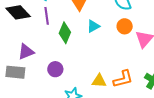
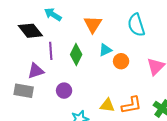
purple line: (47, 16) -> (51, 51), moved
orange circle: (125, 26) -> (121, 61), moved

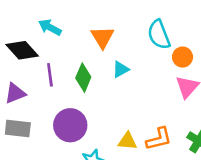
orange circle: (121, 61) -> (183, 57), moved
purple triangle: (36, 71) -> (15, 93), moved
purple circle: (64, 91) -> (70, 125), size x1.6

